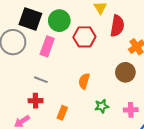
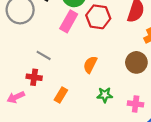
pink rectangle: (47, 46) -> (69, 21), moved

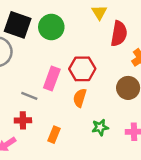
red hexagon: (98, 17) -> (82, 69), moved
pink rectangle: (69, 21) -> (52, 78), moved

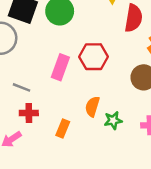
gray line: (29, 96) -> (22, 87), moved
orange semicircle: (80, 98) -> (92, 106), moved

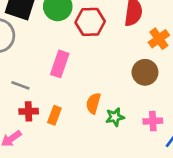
red hexagon: (93, 57) -> (90, 22), moved
orange rectangle: (63, 129) -> (54, 115), moved

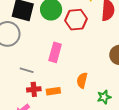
orange rectangle: (54, 115) -> (53, 91), turned 64
green star: (115, 117) -> (104, 97), moved

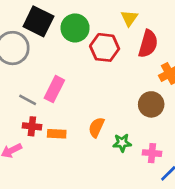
pink rectangle: (55, 52) -> (54, 89), moved
green star: (104, 97) -> (122, 143), moved

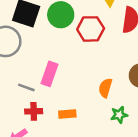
orange semicircle: (96, 127) -> (105, 88), moved
orange rectangle: (57, 134) -> (67, 114), moved

